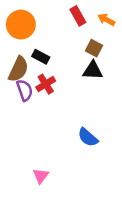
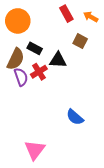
black triangle: (93, 70) -> (58, 60), moved
pink triangle: (41, 176) -> (35, 150), size x1.5

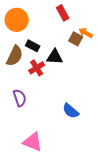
orange arrow: (91, 17) -> (86, 33), moved
purple semicircle: (21, 77) -> (20, 98), moved
pink triangle: (35, 150) -> (33, 142), turned -45

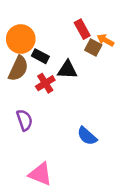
red rectangle: (63, 13) -> (82, 29), moved
orange circle: (17, 20) -> (21, 39), moved

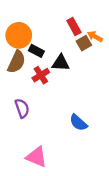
brown square: (93, 48) -> (84, 43), turned 32

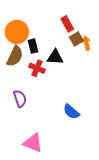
orange arrow: (95, 36) -> (86, 43), moved, turned 48
black rectangle: (36, 51) -> (33, 46), turned 48
red cross: (41, 75) -> (37, 68), turned -35

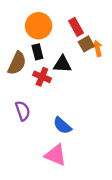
orange circle: (17, 32) -> (39, 26), moved
blue semicircle: (71, 112) -> (62, 126), moved
pink triangle: (33, 143) -> (56, 155), moved

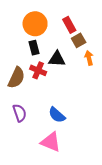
orange arrow: (98, 48) -> (89, 58), moved
brown semicircle: (17, 63) -> (16, 78), moved
purple semicircle: (23, 111) -> (20, 113), moved

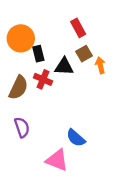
orange circle: (35, 24) -> (21, 38), moved
brown square: (79, 40) -> (84, 54), moved
blue semicircle: (57, 115) -> (76, 138), moved

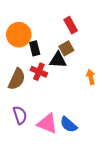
brown square: (84, 54) -> (66, 48), moved
orange arrow: (100, 65) -> (91, 77), moved
pink triangle: (57, 160) -> (47, 124), moved

